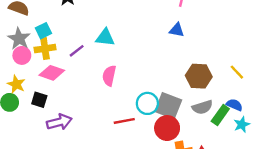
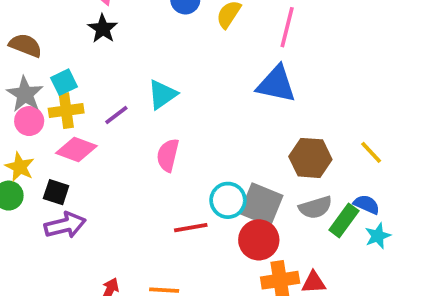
blue triangle: (177, 30) -> (276, 84), size x1.6
cyan triangle: (105, 37) -> (162, 94), turned -42
purple arrow: (59, 122) -> (65, 225), moved

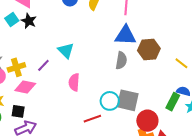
cyan square: (64, 82) -> (12, 20), moved
cyan triangle: (162, 94) -> (66, 51), turned -30
brown hexagon: (310, 158) -> (149, 49), moved
gray semicircle: (315, 207) -> (121, 61), moved, turned -54
red circle: (259, 240) -> (147, 121), moved

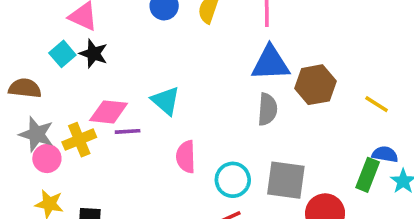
purple line: (43, 65) -> (128, 131), turned 48
pink diamond: (25, 87) -> (109, 112), moved
cyan circle: (110, 101) -> (233, 180), moved

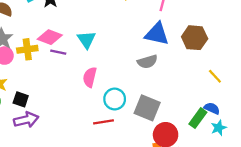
brown hexagon: (315, 85) -> (195, 38), moved
gray semicircle: (267, 109) -> (147, 62), turned 54

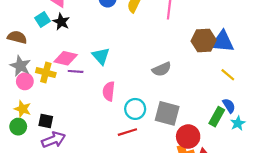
blue triangle: (157, 34) -> (222, 42), moved
yellow cross: (27, 49) -> (46, 73), turned 30
blue semicircle: (212, 108) -> (229, 106), turned 40

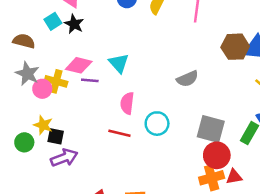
pink circle: (25, 81) -> (42, 89), moved
yellow star: (23, 109) -> (43, 125), moved
gray square: (167, 113) -> (211, 129), moved
red line: (127, 132) -> (119, 133), moved, turned 30

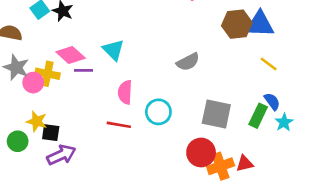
pink diamond: (79, 65) -> (71, 55), turned 32
red circle: (217, 155) -> (201, 152), moved

